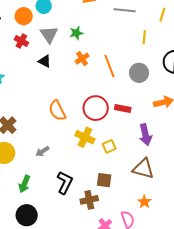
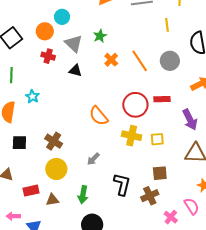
yellow square: (109, 146) -> (157, 139), turned 32

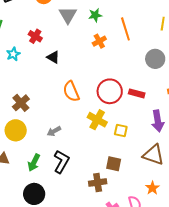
red cross: (48, 56) -> (35, 36), moved
orange line: (140, 61) -> (125, 29), moved
black triangle: (75, 71) -> (53, 57), moved
black L-shape: (122, 184) -> (61, 162), moved

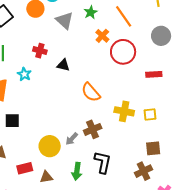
red circle: (110, 91) -> (123, 52), moved
brown cross: (21, 103) -> (93, 129), moved, turned 36
gray arrow: (54, 131) -> (72, 139), moved

